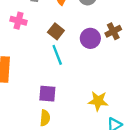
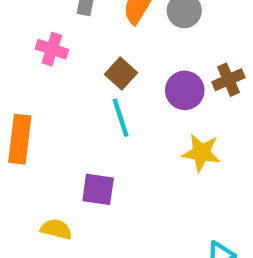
yellow star: (98, 101) -> (201, 153), moved
yellow semicircle: (45, 118) -> (56, 229), moved, turned -84

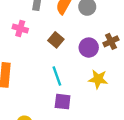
cyan line: (121, 118) -> (57, 76), moved
purple square: (98, 189) -> (63, 102), moved

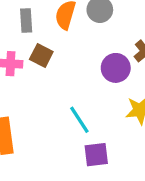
brown square: (56, 40) -> (41, 56), moved

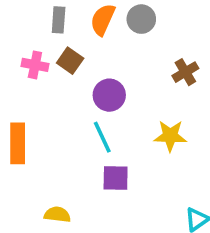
purple circle: (116, 68) -> (109, 95), moved

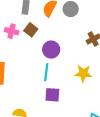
cyan line: (102, 137) -> (46, 72), turned 30

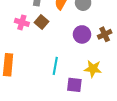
purple circle: (51, 50) -> (82, 34), moved
purple square: (52, 95) -> (74, 85), moved

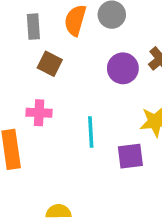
pink cross: (22, 22) -> (39, 113), moved

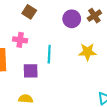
purple square: (130, 156) -> (31, 71), moved

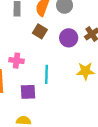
brown square: (29, 12) -> (40, 31), moved

